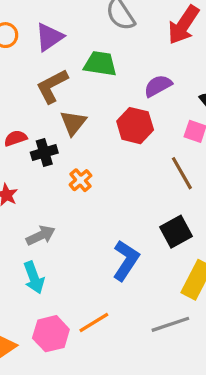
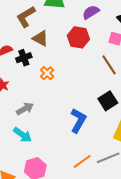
brown triangle: (73, 123) -> (40, 38), turned -36
cyan arrow: (34, 278) -> (23, 135), turned -30
orange line: (94, 323) -> (82, 161), moved

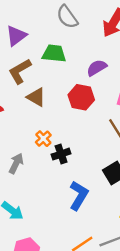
black cross: (24, 58) -> (61, 154), moved
gray arrow: (25, 109) -> (16, 163), moved, turned -36

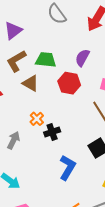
green trapezoid: (54, 53) -> (46, 60), moved
purple semicircle: (97, 68) -> (82, 58), turned -30

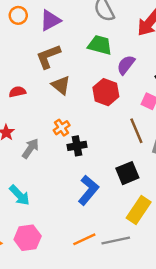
green trapezoid: (46, 60) -> (100, 45), moved

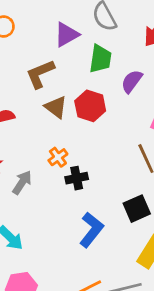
purple triangle: (50, 20) -> (67, 35), moved
green trapezoid: (100, 45) -> (100, 59), turned 85
red hexagon: (106, 92) -> (90, 106), moved

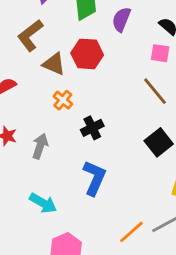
orange cross: (58, 157) -> (63, 100), moved
blue L-shape: (91, 230) -> (94, 178), moved

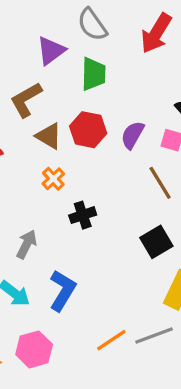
purple semicircle: (121, 19) -> (132, 135), moved
gray arrow: (40, 146) -> (27, 244), moved
blue L-shape: (94, 178) -> (62, 291), moved

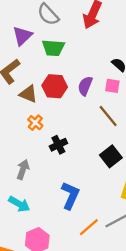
green trapezoid: (93, 74) -> (53, 48), turned 100
blue L-shape: (62, 291) -> (70, 195), moved

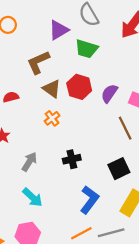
black cross: (58, 145) -> (72, 159), moved
blue L-shape: (70, 195) -> (89, 200), moved
cyan arrow: (19, 204) -> (33, 197), moved

